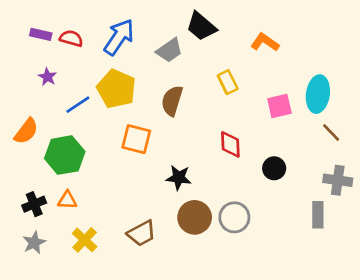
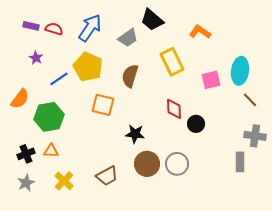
yellow rectangle: (228, 82) -> (172, 62), size x1.5
black circle: (274, 168) -> (196, 124), moved

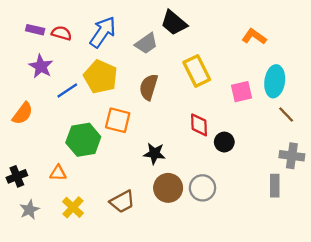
orange L-shape: (200, 32) -> (254, 37), moved
purple star: (36, 58) -> (41, 66), size x1.5
green hexagon: (49, 117) -> (83, 140), moved
black cross: (26, 154) -> (17, 176), moved

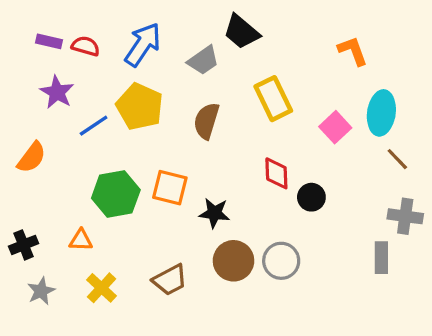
orange L-shape: (254, 37) -> (353, 51), turned 35
pink square: (241, 92) -> (335, 127), turned -30
orange square: (118, 120) -> (170, 188), moved

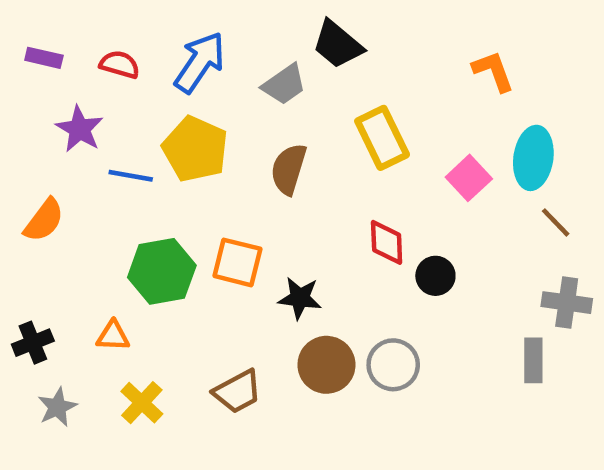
purple rectangle: (49, 41) -> (44, 58), moved
blue line: (94, 126) -> (131, 176), turned 44

